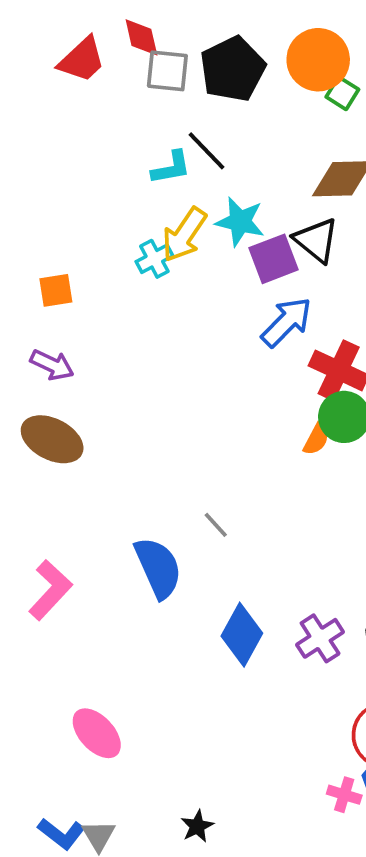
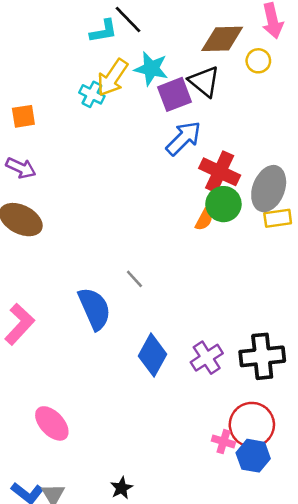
cyan cross: (154, 259) -> (92, 94), turned -35
pink cross: (344, 795) -> (223, 442), moved

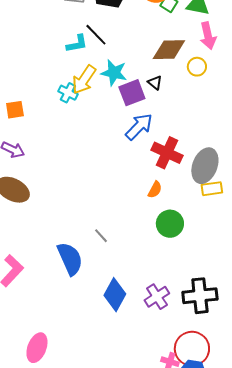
black triangle: (204, 81) -> (155, 83), size x0.6
green circle: (223, 204) -> (170, 224), moved
pink ellipse: (52, 423) -> (37, 348), turned 64

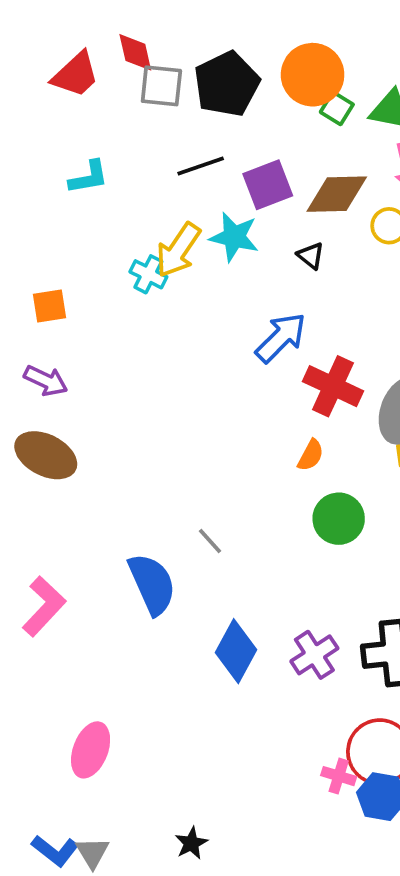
black line: (96, 35) -> (201, 166), turned -65
cyan L-shape: (77, 44) -> (89, 177), moved
purple square: (132, 93) -> (268, 185), moved

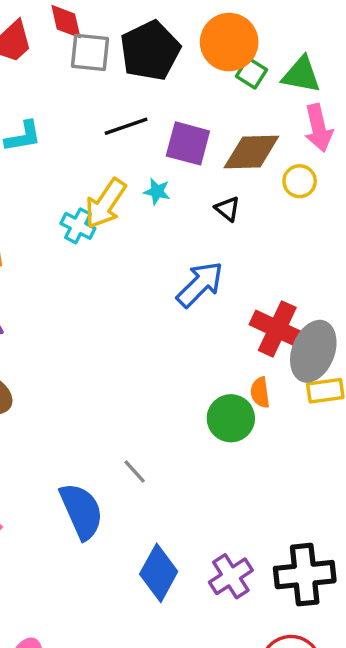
purple square: (268, 185) -> (188, 143), turned 36
cyan star: (234, 237) -> (157, 192), size x0.6
red cross: (333, 386) -> (277, 329), moved
orange semicircle: (311, 455) -> (260, 392), moved, turned 144
green circle: (339, 519) -> (231, 418), moved

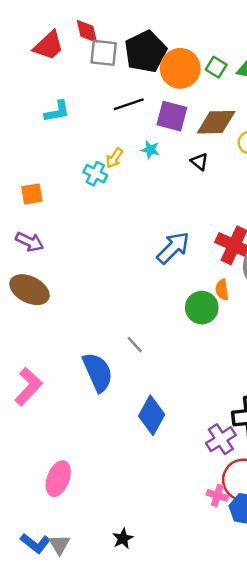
orange circle: (229, 42) -> (180, 68), moved
yellow arrow: (105, 204) -> (114, 158), size x0.6
blue arrow: (200, 284) -> (173, 248), moved
purple cross: (231, 576) -> (221, 439), moved

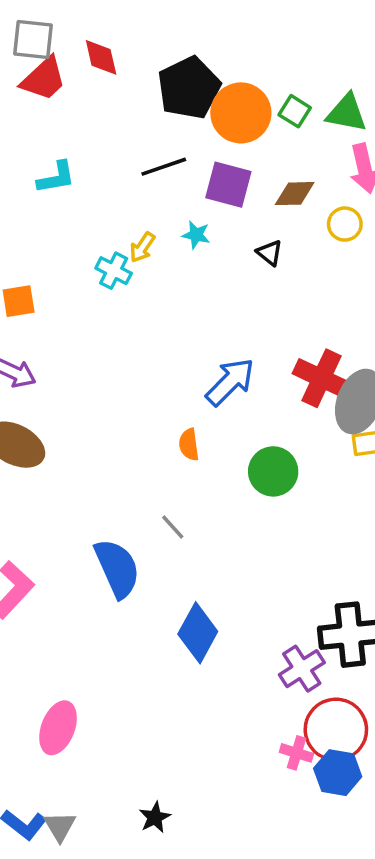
gray square: (104, 53) -> (33, 39), moved
brown diamond: (216, 122) -> (295, 194), size x0.7
orange semicircle: (222, 290) -> (189, 445), moved

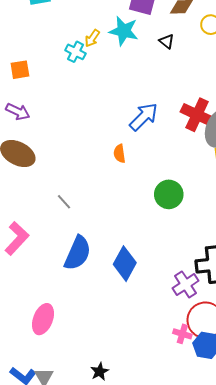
cyan star: (196, 235) -> (124, 31), size x1.8
green circle: (273, 471) -> (169, 194), moved
gray line: (173, 527) -> (64, 202), moved
blue semicircle: (117, 568) -> (78, 253), moved, turned 48

